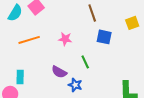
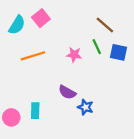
brown line: (92, 13) -> (105, 25), turned -30
green line: (85, 62) -> (97, 47), moved
cyan rectangle: (20, 77) -> (35, 111), moved

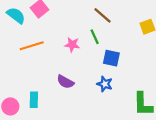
cyan semicircle: (17, 25) -> (16, 15), turned -84
blue square: (119, 52) -> (111, 58), moved
blue star: (85, 107) -> (105, 84), moved

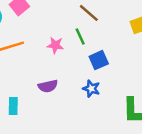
blue square: (111, 58) -> (99, 60), turned -36
purple semicircle: (65, 82) -> (48, 86), turned -42

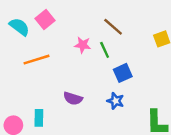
pink star: (55, 45) -> (83, 45), moved
purple semicircle: (48, 86) -> (73, 98), turned 30

